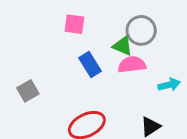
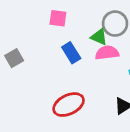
gray square: (28, 91) -> (14, 58), moved

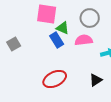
pink square: (58, 18) -> (47, 14), size x1.5
green triangle: (99, 37) -> (63, 28), moved

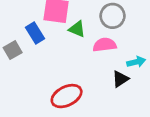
blue rectangle: (57, 40) -> (35, 33), moved
black triangle: (96, 80) -> (120, 79), moved

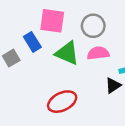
gray circle: (113, 16) -> (93, 26), moved
green triangle: (77, 29) -> (67, 53), moved, size x1.5

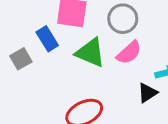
pink semicircle: (98, 53) -> (129, 53), turned 145

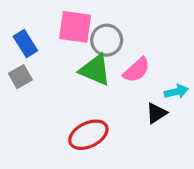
gray circle: (123, 19) -> (107, 40), moved
blue rectangle: (47, 39) -> (25, 43), moved

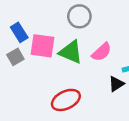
pink square: (75, 27) -> (43, 46), moved
gray circle: (107, 40) -> (79, 16), moved

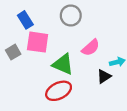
blue rectangle: (19, 32) -> (25, 20), moved
green triangle: (71, 52) -> (63, 64), moved

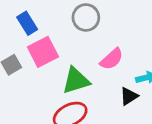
pink square: (38, 42) -> (43, 52), turned -35
green triangle: (63, 64) -> (76, 81), turned -40

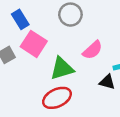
pink square: (43, 52) -> (34, 44), turned -30
black triangle: (129, 96) -> (107, 82), turned 49

